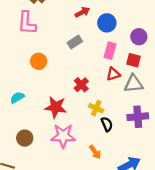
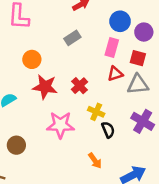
blue circle: (107, 23) -> (120, 21), moved
red star: (56, 107) -> (45, 87), moved
purple cross: (138, 117) -> (143, 121), turned 36
pink star: (63, 136) -> (60, 125), moved

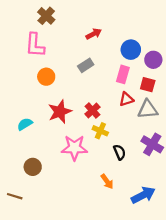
orange circle: (32, 59) -> (46, 77), moved
red star: (45, 87) -> (60, 112), turned -30
yellow cross: (96, 112) -> (100, 131), moved

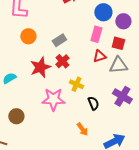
gray rectangle: (86, 65) -> (59, 40), moved
red cross: (92, 111) -> (62, 61), moved

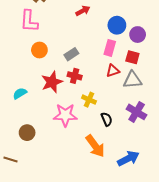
red cross: (62, 61) -> (75, 76), turned -32
orange arrow: (82, 129) -> (95, 146), size x1.6

